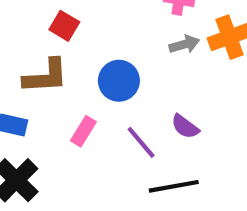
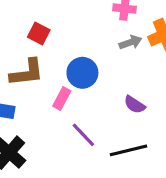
pink rectangle: (83, 131) -> (62, 99), moved
purple line: (141, 142) -> (83, 135), moved

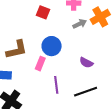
red square: (39, 34) -> (43, 12), moved
purple line: (83, 135) -> (56, 85), turned 42

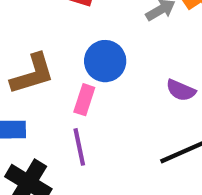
purple line: (56, 85) -> (79, 147), moved

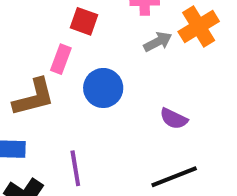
pink rectangle: (84, 100) -> (61, 59), moved

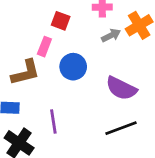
purple semicircle: (174, 119) -> (121, 88), size x1.6

